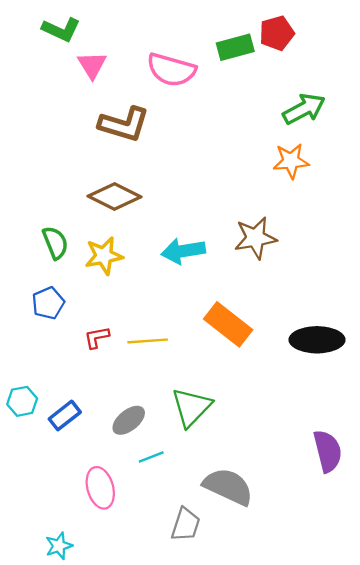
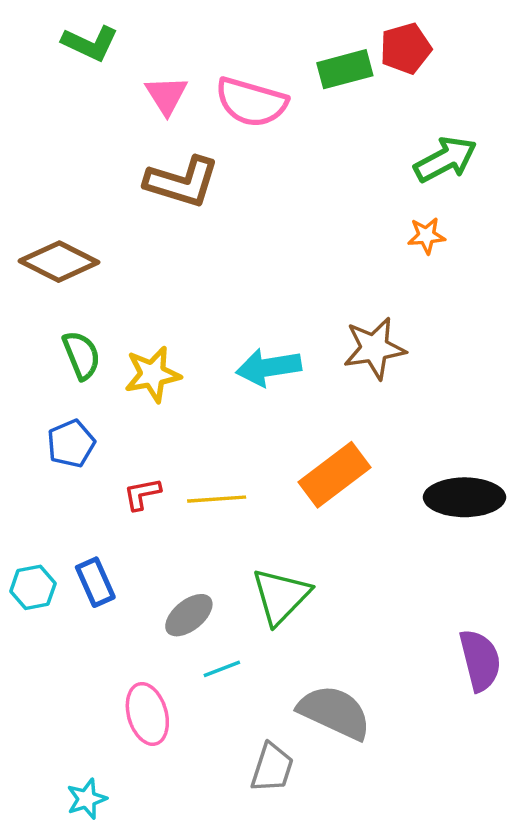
pink triangle: (92, 65) -> (166, 95), moved
orange star: (291, 161) -> (426, 236), size x0.7
brown diamond: (114, 196) -> (59, 262), moved
orange rectangle: (228, 324) -> (335, 475), turned -75
blue rectangle: (65, 416) -> (95, 582), moved, turned -76

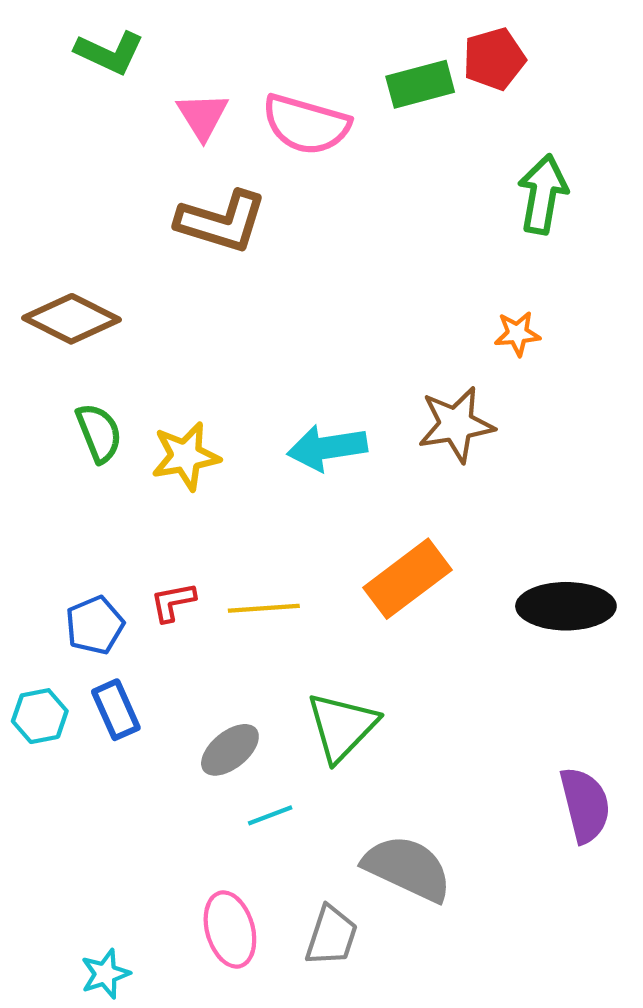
green arrow: (445, 159) -> (543, 194), turned -52
orange star: (426, 236) -> (517, 334), moved
blue pentagon: (71, 444) -> (95, 625), moved
pink ellipse: (147, 714) -> (230, 929), moved

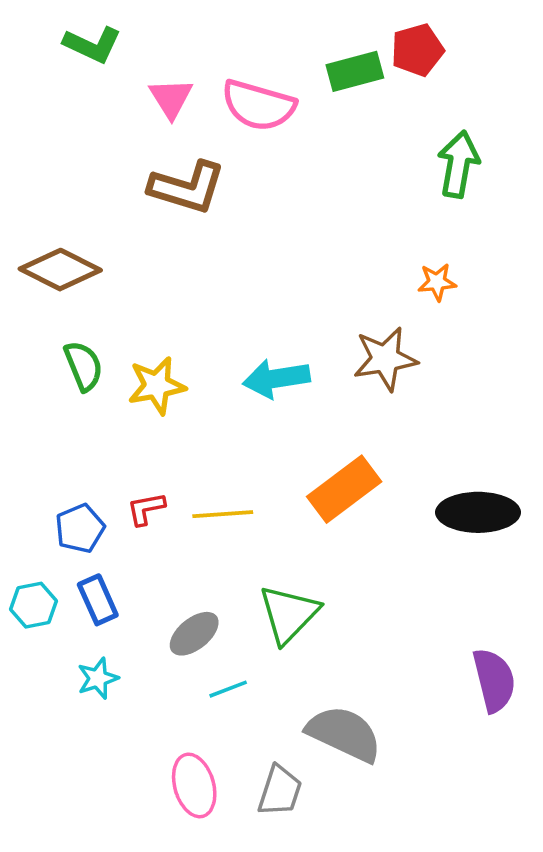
cyan star: (105, 974) -> (98, 678), moved

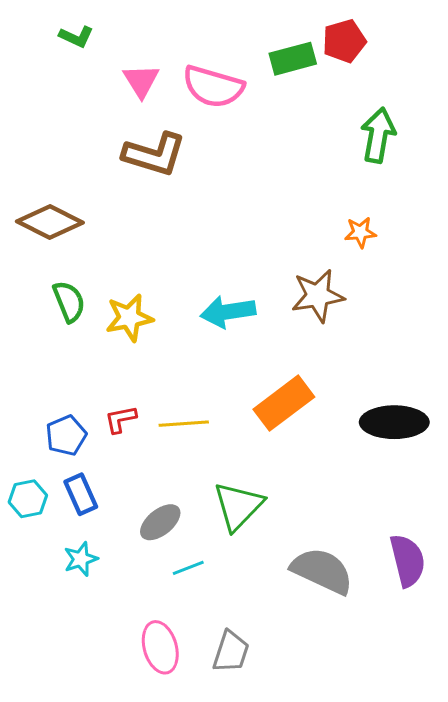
green L-shape: (92, 45) -> (76, 37), size x0.7
gray semicircle: (344, 734) -> (322, 571), moved

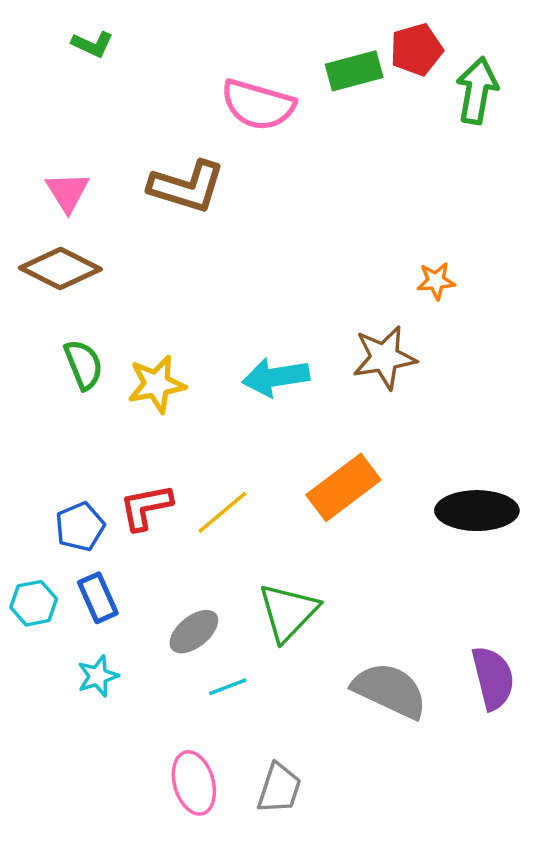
pink triangle: (141, 81) -> (67, 192), moved
green arrow: (378, 135) -> (477, 90), moved
red L-shape: (121, 419) -> (146, 507), size x1.4
yellow line: (184, 424) -> (222, 512), turned -36

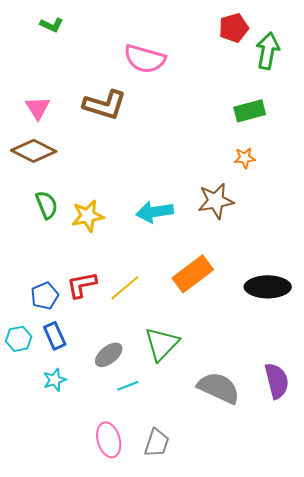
green rectangle: (354, 71) -> (250, 111), moved

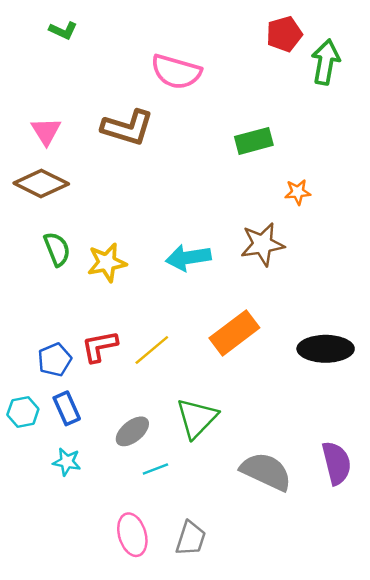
green rectangle: (250, 111) -> (254, 141), moved
cyan star: (55, 380) -> (67, 462), turned 30

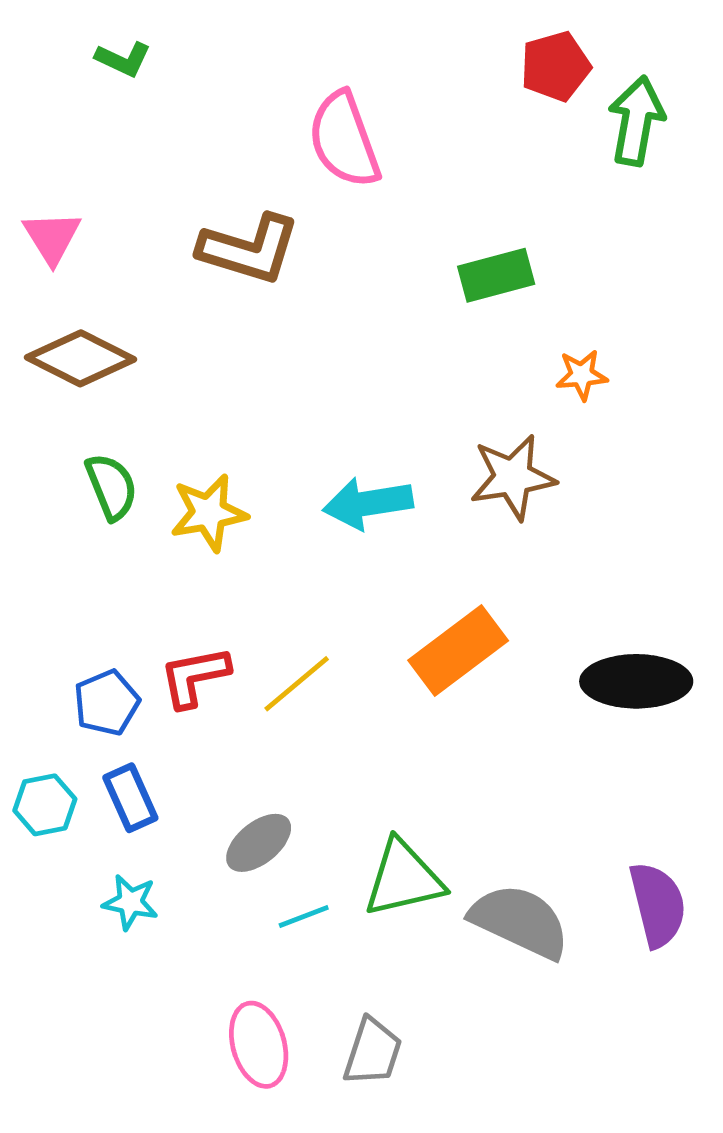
pink semicircle: (176, 72) -> (344, 140), turned 54
pink triangle: (46, 131) -> (52, 237), moved
green triangle: (197, 418) -> (403, 878), moved, turned 33

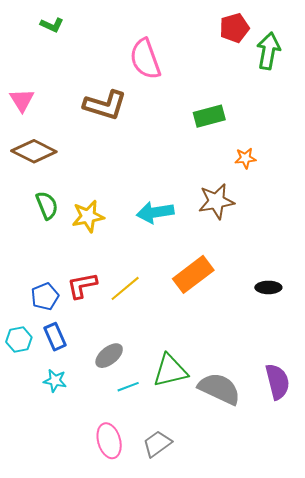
black ellipse: (636, 681) -> (268, 287), size x0.6
gray trapezoid: (373, 1052) -> (157, 444), turned -144

